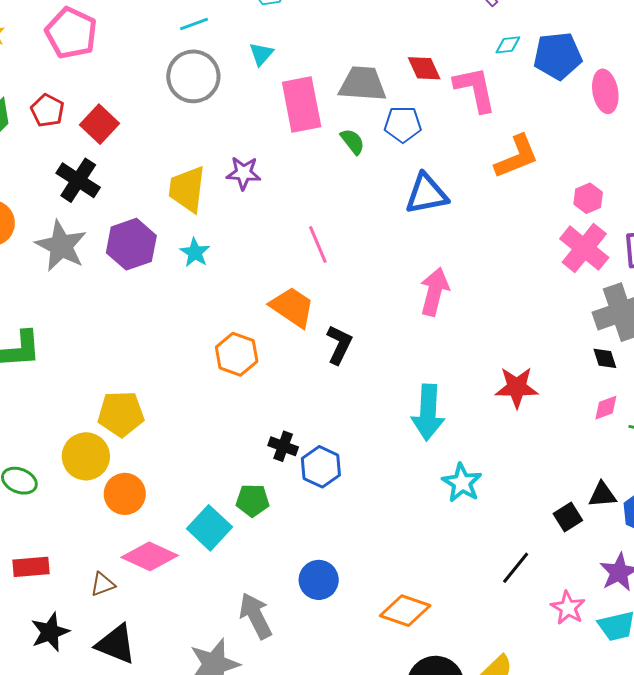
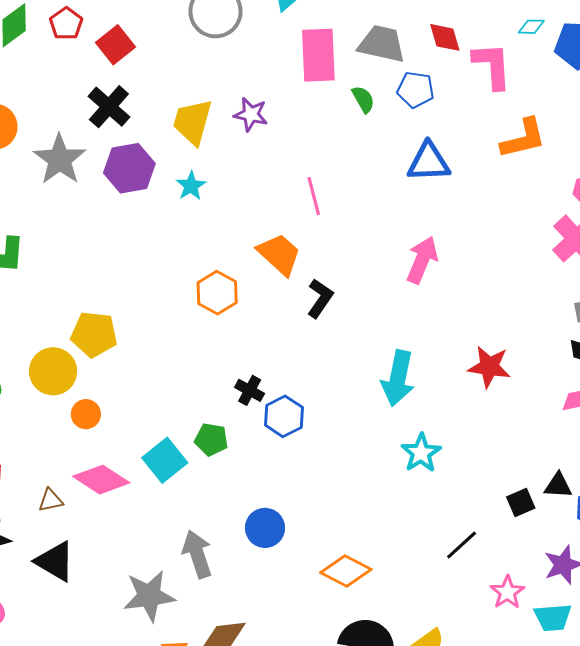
black cross: (78, 180) -> (109, 107), moved
orange circle: (125, 494) -> (86, 414), size x0.7

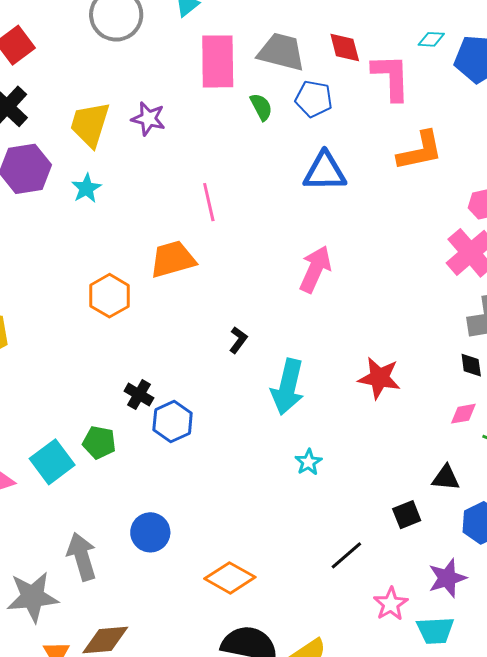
orange trapezoid: (279, 254) -> (173, 259), turned -60
black L-shape: (320, 298) -> (238, 340), moved, size x0.7
cyan star: (421, 453) -> (308, 462), size x0.7
black triangle: (558, 486) -> (446, 478), moved

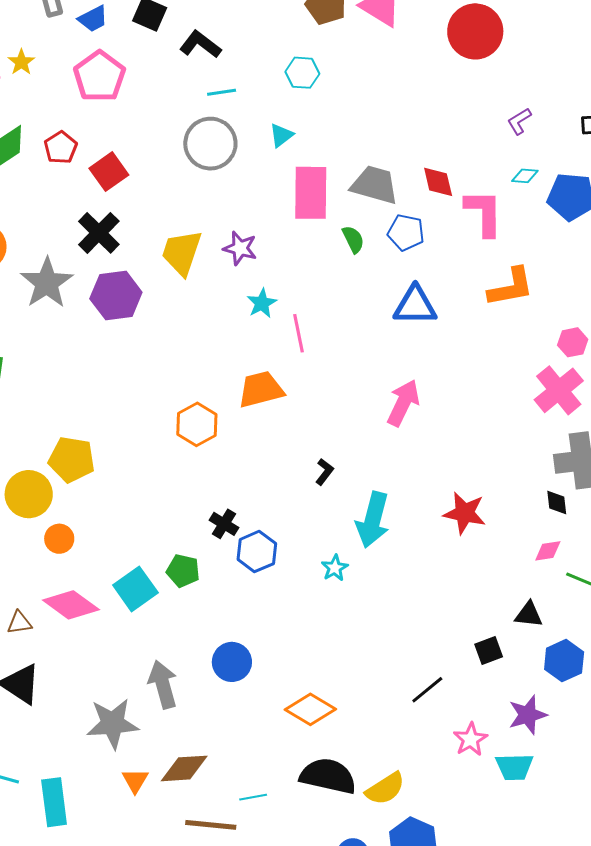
cyan star: (86, 188) -> (262, 303), moved
cyan star: (308, 462) -> (335, 568), moved

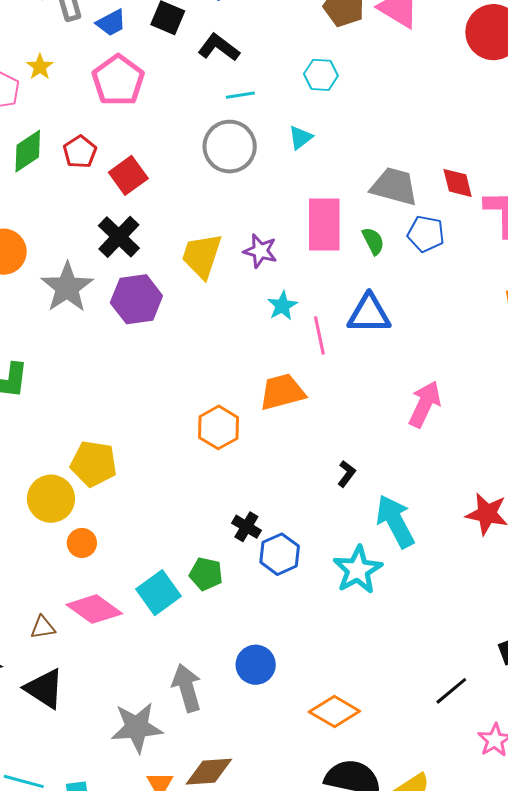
pink rectangle: (311, 193) -> (324, 224), moved
blue triangle: (415, 306) -> (369, 314), moved
cyan arrow: (373, 520) -> (395, 521), turned 138
cyan star: (335, 568) -> (358, 570), size x1.8

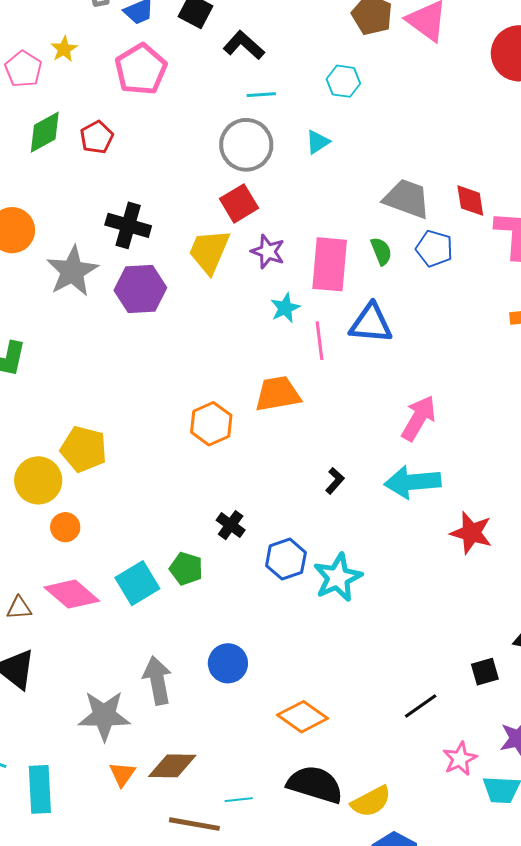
red square: (128, 175) -> (239, 203), moved
pink rectangle: (324, 224) -> (330, 264), moved
black cross: (119, 237) -> (128, 225), turned -33
cyan arrow: (395, 521) -> (413, 482), moved, turned -72
blue hexagon: (280, 554) -> (286, 559), moved

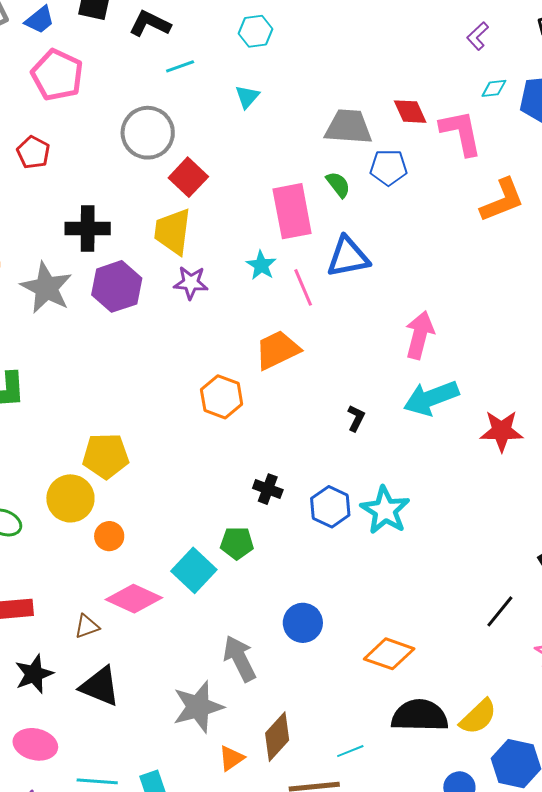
gray circle: (246, 145) -> (148, 133), moved
purple star: (268, 251) -> (191, 283), moved
brown diamond: (172, 766) -> (277, 737), turned -33
orange triangle: (122, 774) -> (231, 758), turned 36

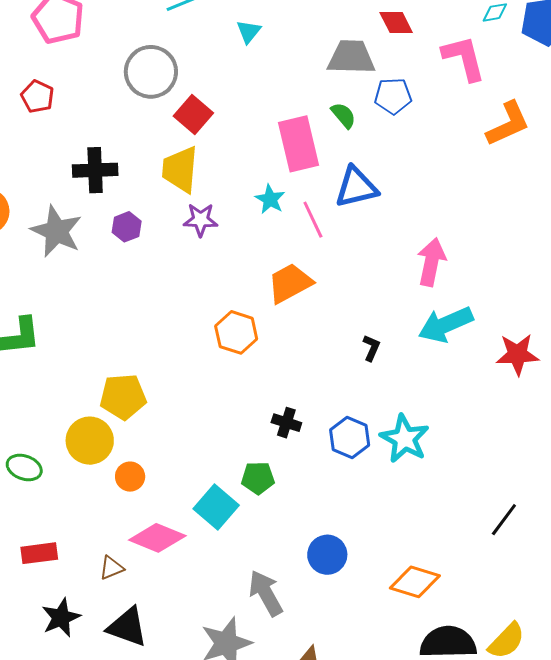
red diamond: (410, 112) -> (396, 23), moved
purple hexagon: (117, 286) -> (127, 227), size x0.6
black line: (500, 611) -> (504, 520), moved

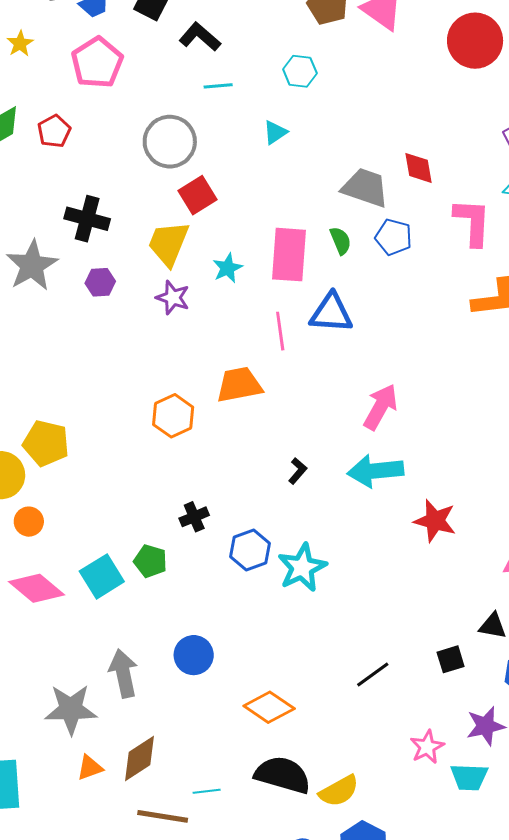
cyan star: (270, 199) -> (228, 268), moved
black cross: (286, 423) -> (194, 517), turned 32

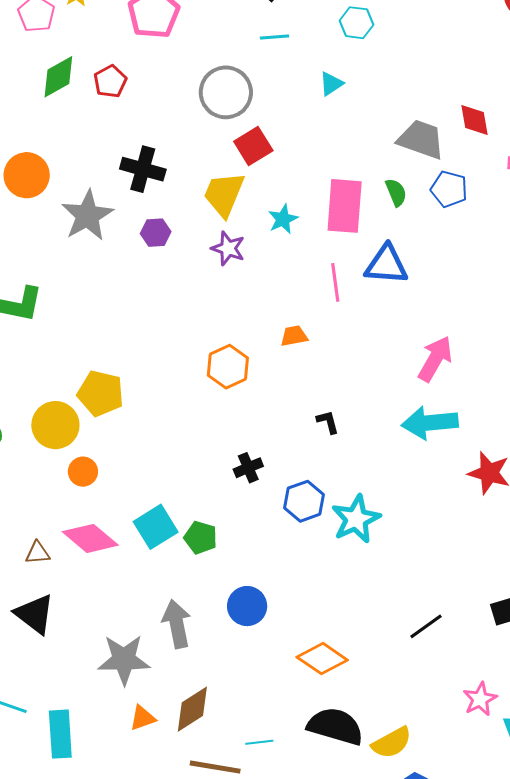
orange trapezoid: (239, 385) -> (294, 336), size x0.6
black L-shape: (298, 471) -> (328, 422), moved, turned -56
green pentagon: (150, 561) -> (201, 537), moved

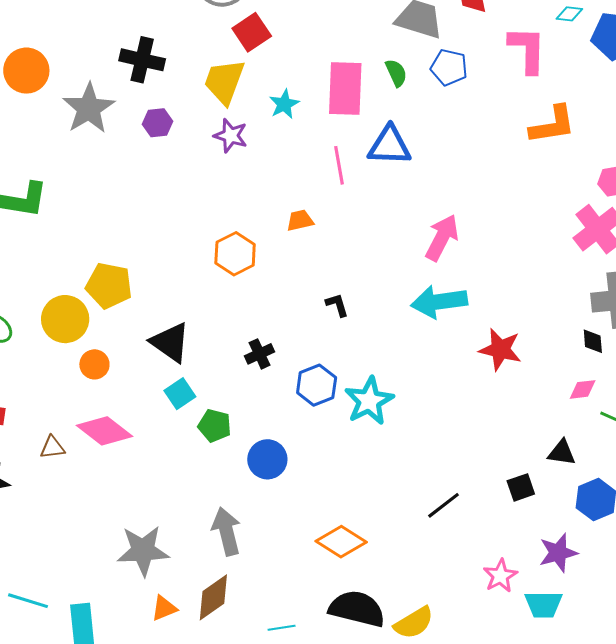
cyan square: (156, 527) -> (180, 394), moved, size x0.7
blue circle: (247, 606) -> (267, 459), moved
black triangle: (35, 614) -> (170, 342), moved
gray arrow: (177, 624) -> (226, 531), moved

